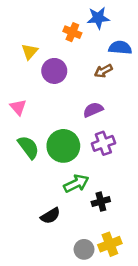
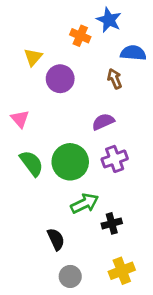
blue star: (98, 18) -> (109, 20), turned 30
brown arrow: (103, 71) -> (115, 79), turned 96
black semicircle: (50, 216) -> (56, 239), turned -84
gray circle: (84, 249) -> (70, 276), moved

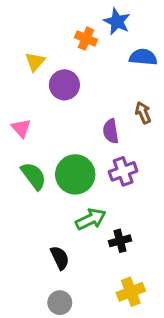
brown arrow: (115, 79) -> (143, 113), moved
purple semicircle: (103, 122) -> (111, 131), turned -75
gray circle: (70, 276) -> (60, 303), moved

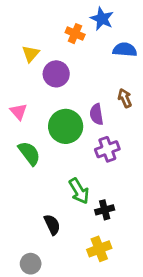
green circle: (75, 174) -> (66, 126), moved
green arrow: (91, 219) -> (79, 191), turned 85
yellow cross: (131, 292) -> (99, 249), moved
gray circle: (60, 303) -> (31, 264), moved

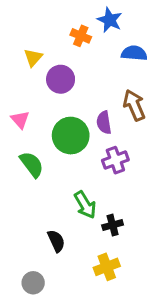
brown arrow: (125, 98) -> (134, 105), size x1.5

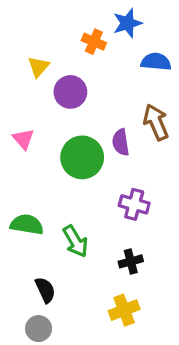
blue star: (110, 20) -> (127, 23), turned 30
purple cross: (115, 160) -> (134, 204), moved, turned 35
green semicircle: (32, 164) -> (27, 225), moved, turned -44
green arrow: (85, 205) -> (75, 241), moved
black semicircle: (56, 241) -> (45, 290), moved

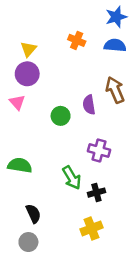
blue star: (127, 23) -> (116, 17), moved
orange cross: (94, 42) -> (77, 40), moved
purple circle: (70, 92) -> (27, 74), moved
green circle: (82, 157) -> (61, 116), size x0.6
green arrow: (75, 241) -> (72, 178), moved

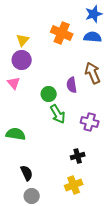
orange cross: (77, 40) -> (62, 33), size x1.5
purple cross: (99, 151) -> (90, 122), moved
green arrow: (72, 178) -> (58, 114), moved
gray circle: (28, 242) -> (32, 196), moved

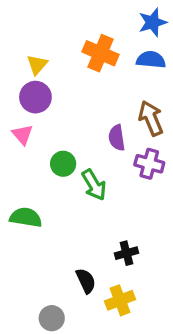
green circle: (49, 94) -> (63, 164), moved
purple cross: (90, 122) -> (149, 164), moved
black semicircle: (27, 173) -> (86, 281), moved

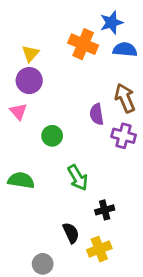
blue star: (153, 22) -> (111, 23), moved
green arrow: (94, 185) -> (78, 178), moved

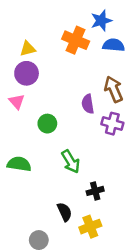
yellow triangle: (31, 54) -> (28, 49), turned 35

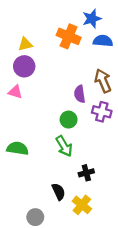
pink triangle: (17, 101) -> (15, 92), turned -32
green circle: (47, 124) -> (69, 120), moved
yellow cross: (90, 227) -> (82, 205), turned -30

